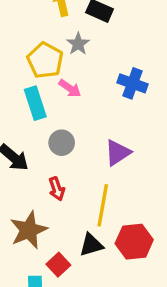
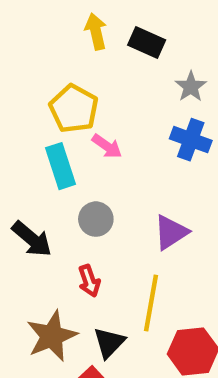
gray star: (78, 44) -> (191, 87), moved
black triangle: (91, 245) -> (109, 343), moved, turned -30

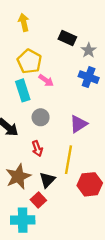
yellow arrow: (96, 31) -> (24, 22), moved
black rectangle: (147, 43) -> (67, 38), moved

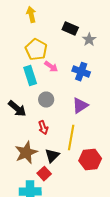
blue cross: (89, 77) -> (81, 72), moved

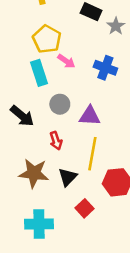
purple triangle: (80, 106) -> (90, 116), moved, turned 36
brown star: (26, 153) -> (34, 173), turned 30
red square: (44, 174) -> (85, 208), moved

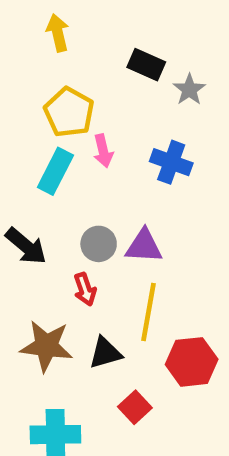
pink arrow: (66, 61) -> (103, 151), turned 42
cyan rectangle: (39, 73) -> (55, 171), turned 45
gray circle: (60, 104) -> (99, 244), moved
black triangle: (68, 177) -> (105, 353), turned 30

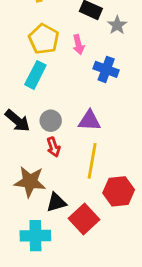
pink arrow: (103, 151) -> (78, 45), moved
gray circle: (99, 244) -> (51, 121), moved
black triangle: (105, 353) -> (56, 202), moved
red square: (135, 407) -> (84, 219), size x1.5

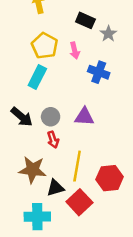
yellow line: (92, 161) -> (77, 166), moved

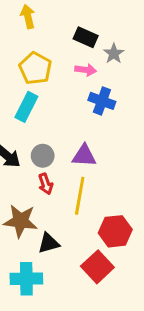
pink arrow: (75, 51) -> (86, 70), moved, turned -70
yellow line: (77, 166) -> (80, 196), moved
red square: (79, 202) -> (97, 267), moved

